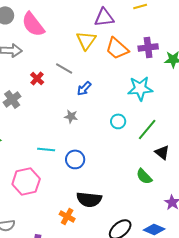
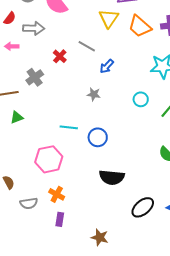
orange cross: (67, 216) -> (57, 194), moved

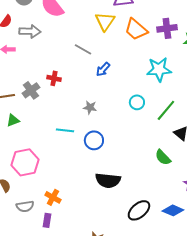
red cross: (60, 56) -> (54, 78), moved, turned -32
gray cross: (35, 77) -> (31, 90), moved
gray star: (94, 94) -> (90, 107), moved
pink hexagon: (49, 159) -> (25, 162), moved
purple rectangle: (60, 219) -> (47, 220), moved

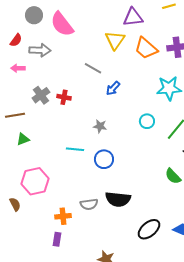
gray cross: (31, 90) -> (41, 95), moved
orange cross: (53, 197) -> (63, 216), turned -35
gray semicircle: (25, 206) -> (89, 204), moved

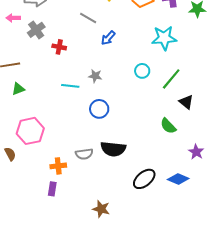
gray cross: (41, 95) -> (36, 30), moved
cyan line: (75, 149) -> (70, 86), moved

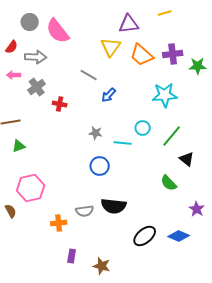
cyan line: (70, 86) -> (123, 143), moved
purple rectangle: (52, 189) -> (72, 256), moved

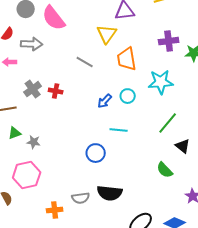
orange trapezoid: (142, 55) -> (127, 59), moved, turned 40
gray cross: (37, 87) -> (33, 89), moved
blue arrow: (109, 95) -> (105, 101), moved
cyan circle: (143, 128) -> (128, 96), moved
gray star: (96, 133) -> (34, 142), moved

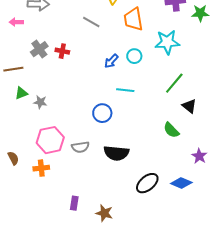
pink hexagon: (27, 175) -> (50, 140), moved
gray semicircle: (81, 198) -> (80, 147), moved
orange cross: (55, 210) -> (41, 168), moved

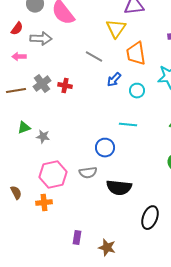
blue arrow: (111, 61) -> (114, 80), moved
brown line: (13, 69) -> (16, 91), moved
gray semicircle: (80, 147) -> (88, 173), moved
black ellipse: (147, 183) -> (150, 218), turned -30

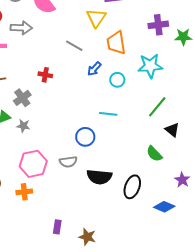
gray cross: (42, 84) -> (22, 98), moved
black ellipse: (150, 218) -> (132, 187), moved

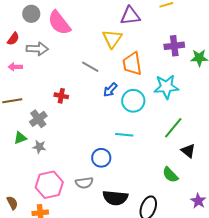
cyan circle: (117, 80) -> (133, 101), size x1.5

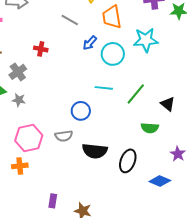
green line: (173, 128) -> (136, 94), moved
green semicircle: (170, 175) -> (150, 128), turned -42

